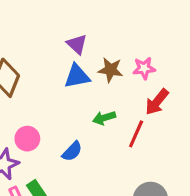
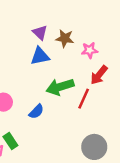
brown star: (110, 70) -> (65, 38), moved
green arrow: (104, 118) -> (60, 87), size x1.6

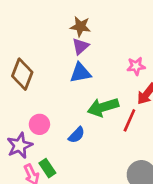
purple triangle: (40, 32) -> (80, 46), turned 35
brown star: (65, 38) -> (80, 26), moved

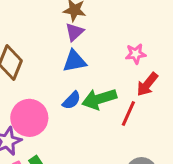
pink circle: (39, 124) -> (29, 118), size x1.6
blue semicircle: (76, 135) -> (72, 100), moved

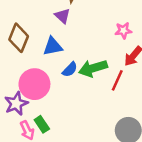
purple triangle: (74, 32) -> (62, 16), moved, turned -35
blue triangle: (74, 61) -> (53, 46), moved

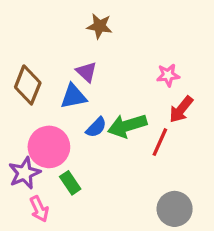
purple triangle: (62, 16) -> (86, 72), moved
green rectangle: (42, 124) -> (70, 183), moved

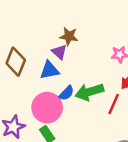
brown star: (100, 26) -> (69, 36), moved
pink circle: (49, 147) -> (47, 108), moved

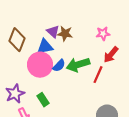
brown star: (69, 36) -> (65, 34), moved
pink circle: (47, 108) -> (40, 65), moved

